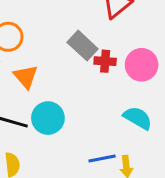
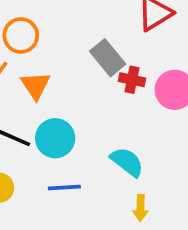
cyan semicircle: (138, 118) -> (127, 162), moved
blue line: (102, 158) -> (64, 187), moved

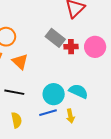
cyan circle: (55, 138) -> (54, 94), moved
yellow arrow: (140, 208) -> (70, 116), moved

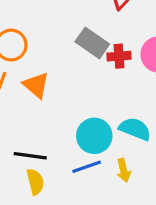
black line: (14, 92) -> (30, 156), moved

